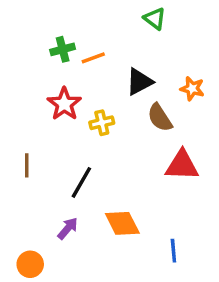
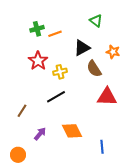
green triangle: (155, 19) -> (96, 21), moved
brown line: (27, 165) -> (22, 111), moved, turned 32
black line: (81, 182) -> (56, 97), moved, turned 30

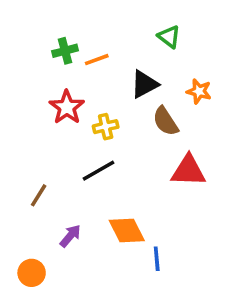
blue line: (102, 147) -> (157, 259), moved

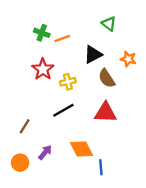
green cross: (65, 51) -> (42, 33), turned 35
red triangle: (188, 171) -> (105, 113), moved
orange circle: (32, 273) -> (20, 163), moved

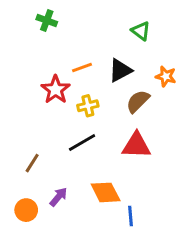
green cross: (42, 33) -> (47, 21), moved
orange line: (62, 38) -> (82, 68), moved
brown semicircle: (107, 78) -> (138, 101), turned 78

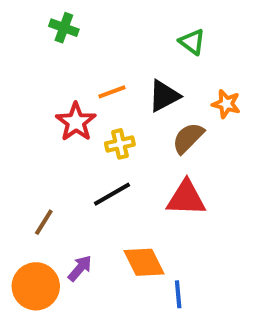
orange circle: (26, 210) -> (36, 286), size x1.5

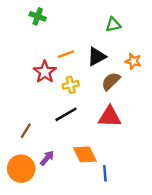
green triangle: (192, 42) -> (113, 25), turned -49

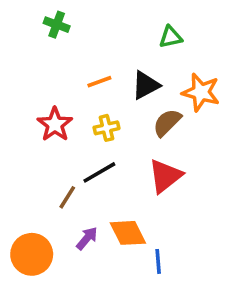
orange star: (133, 61) -> (201, 92), size x1.5
red star: (45, 72) -> (55, 124), moved
red triangle: (110, 117) -> (165, 176), turned -40
brown line: (26, 131) -> (67, 197), moved
purple arrow: (47, 158) -> (87, 238), moved

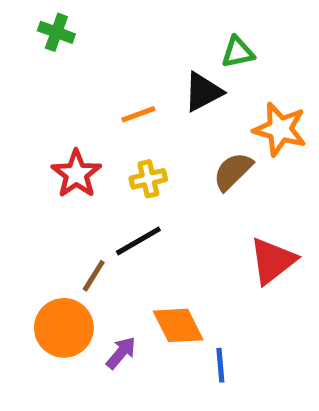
green cross: (57, 25) -> (56, 32), moved
black triangle: (146, 85) -> (203, 92), moved
red triangle: (165, 176) -> (273, 261), moved
purple arrow: (87, 238) -> (121, 353), moved
orange circle: (32, 254) -> (64, 328), moved

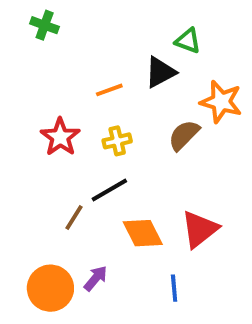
green triangle: (238, 52) -> (188, 41), turned 32
red triangle: (273, 261) -> (200, 229), moved
orange diamond: (178, 325) -> (143, 233), moved
orange circle: (64, 328) -> (50, 288), moved

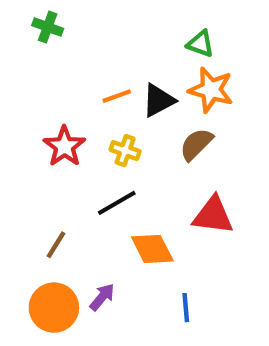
black triangle: (160, 72) -> (159, 100), moved
orange star: (221, 102) -> (211, 90), moved
yellow cross: (117, 141) -> (125, 151), turned 32
brown line: (74, 217) -> (56, 245), moved
red triangle: (200, 229) -> (213, 215), moved, turned 45

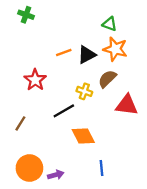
yellow cross: (125, 151) -> (84, 91), moved
red triangle: (213, 215) -> (127, 105), moved
brown line: (56, 245) -> (20, 123), moved
purple arrow: (102, 297) -> (56, 175), moved, turned 35

